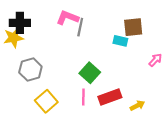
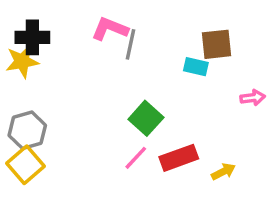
pink arrow: (155, 60) -> (253, 98), turned 40
gray hexagon: (30, 70) -> (27, 130), moved
pink line: (83, 97) -> (136, 158), turned 42
yellow square: (46, 101) -> (26, 165), moved

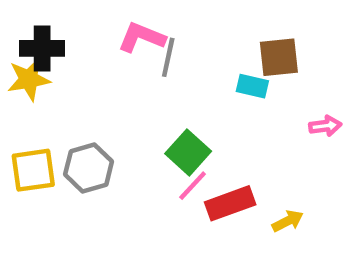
gray hexagon: (27, 130) -> (89, 168), moved
pink line: (136, 158) -> (193, 186), moved
yellow square: (26, 165) -> (33, 170), moved, turned 33

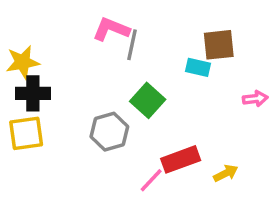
black cross: (42, 48) -> (33, 93), moved
green square: (188, 152) -> (148, 100), moved
gray hexagon: (89, 168) -> (109, 132), moved
pink line: (193, 186) -> (151, 180), moved

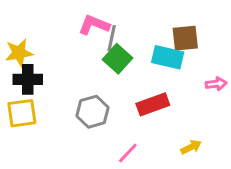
cyan rectangle: (198, 67) -> (168, 57), size x1.5
green square: (148, 100) -> (118, 59), moved
red rectangle: (181, 159) -> (153, 104), moved

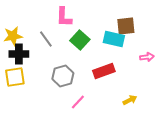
pink L-shape: (94, 25) -> (64, 17), turned -110
gray line: (112, 38) -> (46, 39), moved, turned -48
pink line: (128, 153) -> (78, 102), moved

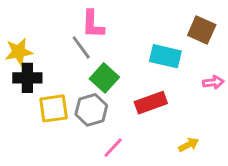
brown square: (126, 26) -> (202, 30), moved, turned 30
gray line: (46, 39) -> (81, 47), moved
green square: (80, 40) -> (104, 78), moved
yellow square: (15, 77) -> (54, 108), moved

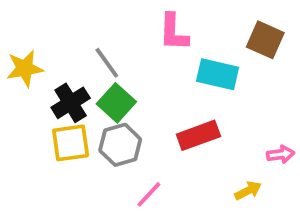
pink L-shape: (93, 24) -> (174, 32), moved
black cross: (27, 78) -> (71, 103), moved, turned -32
green square: (104, 78) -> (116, 103), moved
pink arrow: (213, 82) -> (281, 154), moved

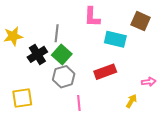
gray line: (107, 63) -> (57, 33), turned 42
yellow square: (71, 143) -> (22, 98), moved
yellow arrow: (248, 191) -> (131, 101), turned -32
pink line: (149, 194) -> (79, 103), turned -49

